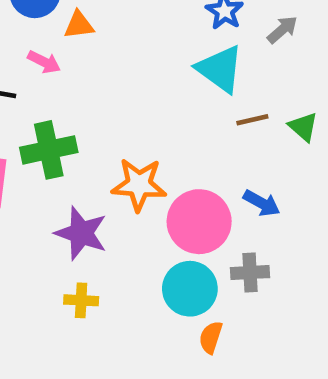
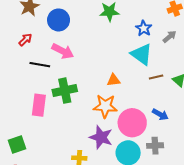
orange triangle: (79, 25) -> (114, 80), moved
pink arrow: (44, 62) -> (63, 51), size x1.5
purple star: (81, 233) -> (101, 137), moved

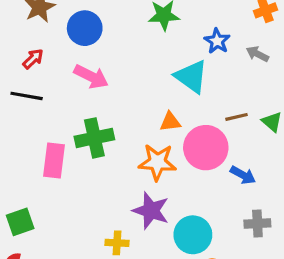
gray arrow: (170, 37) -> (257, 54), turned -112
cyan triangle: (142, 54) -> (191, 77), moved
black line: (40, 65) -> (27, 96), moved
pink circle: (132, 123) -> (206, 148), moved
gray cross: (155, 146) -> (257, 224), moved

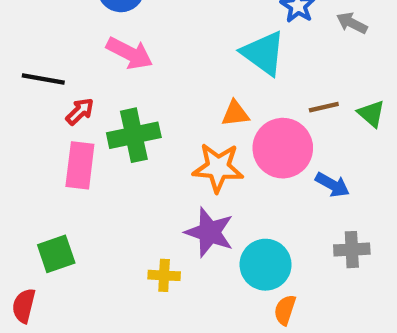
red arrow: (33, 59) -> (80, 111), moved
green square: (20, 222) -> (56, 254), moved

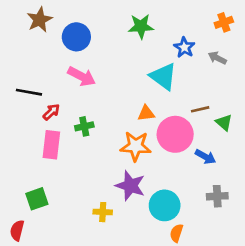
green triangle: (371, 114) -> (224, 122), moved
green cross: (134, 135) -> (84, 126), size x0.6

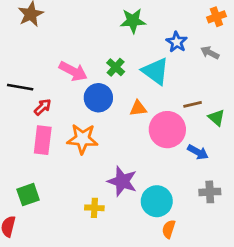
blue circle: (76, 37) -> (98, 98), moved
green cross: (84, 126) -> (116, 67), moved, turned -36
orange star: (136, 146) -> (82, 139), moved

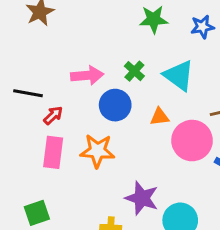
blue star: (177, 42) -> (202, 27), moved, turned 30
pink arrow: (73, 71) -> (87, 75), turned -32

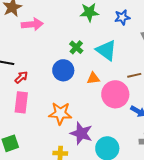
pink arrow: (87, 75) -> (32, 24), moved
orange star: (97, 151) -> (60, 113), moved

